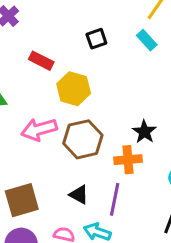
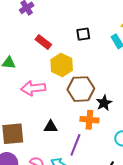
brown hexagon: (83, 139) -> (81, 89), moved
black triangle: (79, 195) -> (51, 127), moved, turned -40

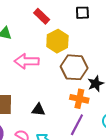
black triangle: (51, 127) -> (38, 110), moved
purple line: (75, 145) -> (77, 125), moved

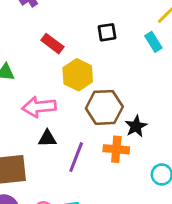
black triangle: (38, 110) -> (47, 138), moved
purple line: (77, 125) -> (76, 157), moved

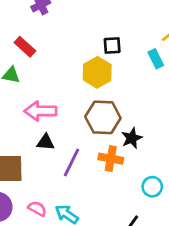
red rectangle: (52, 44) -> (25, 47), moved
yellow hexagon: (78, 75) -> (97, 72), moved

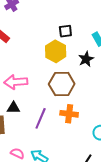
black star: (132, 138) -> (86, 59), moved
black triangle: (46, 142) -> (13, 108), moved

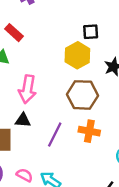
pink arrow: (16, 82) -> (27, 89), turned -80

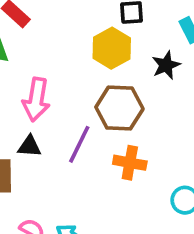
purple line: (55, 135) -> (79, 144), moved

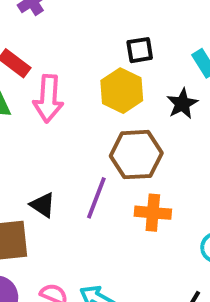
pink arrow: (36, 100) -> (48, 99), moved
black triangle: (29, 146) -> (43, 205), turned 35

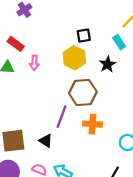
pink arrow: (48, 99) -> (34, 63), size x0.6
black triangle: (43, 205) -> (46, 141), moved

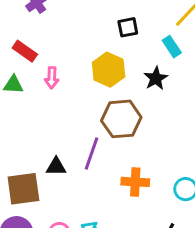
black square: (84, 35) -> (128, 27), moved
orange cross: (92, 124) -> (135, 182), moved
black triangle: (46, 141) -> (56, 167), moved, turned -32

